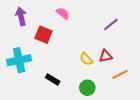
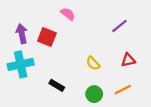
purple arrow: (21, 16) -> (22, 34), moved
red triangle: (106, 56) -> (128, 60), moved
orange line: (120, 74) -> (123, 90), moved

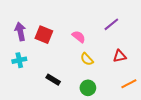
pink semicircle: (68, 14) -> (79, 37), moved
cyan cross: (21, 64) -> (19, 60), size x0.6
orange line: (123, 90) -> (129, 84), moved

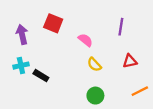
purple line: (111, 24) -> (121, 27), turned -42
red square: (44, 35) -> (53, 23), moved
black rectangle: (53, 80) -> (41, 76), moved

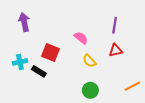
red square: (53, 23) -> (50, 52), moved
purple arrow: (22, 34) -> (24, 22), moved
red triangle: (130, 61) -> (116, 50), moved

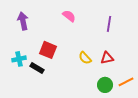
pink semicircle: (81, 38) -> (69, 16), moved
red triangle: (116, 50) -> (107, 58), moved
green circle: (90, 90) -> (105, 85), moved

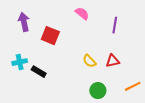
pink semicircle: (69, 16) -> (82, 13), moved
red square: (48, 50) -> (50, 36), moved
green circle: (105, 85) -> (98, 91), moved

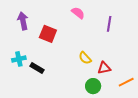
red triangle: (113, 61) -> (104, 68), moved

